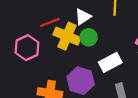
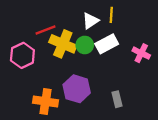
white triangle: (83, 17) -> (90, 21), moved
white rectangle: (110, 62) -> (107, 44), moved

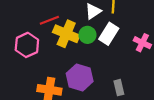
white rectangle: (107, 44) -> (109, 34), turned -30

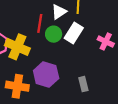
red line: (49, 20) -> (40, 23), moved, turned -60
yellow cross: (66, 34) -> (17, 47), moved

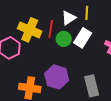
yellow cross: (17, 47) -> (30, 30), moved
gray rectangle: (83, 84) -> (92, 86), size x1.5

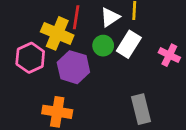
red line: (51, 29) -> (76, 17), moved
purple hexagon: (57, 77) -> (73, 67), moved

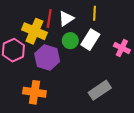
white triangle: (110, 17) -> (66, 19), moved
gray rectangle: (141, 109) -> (100, 90), turned 70

